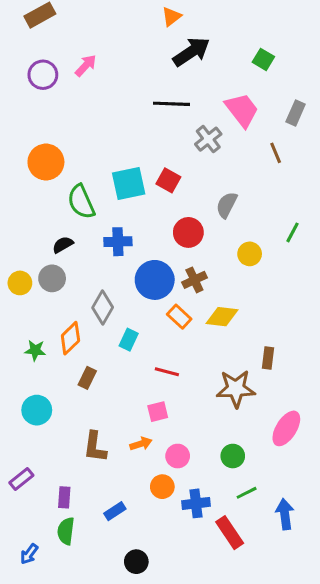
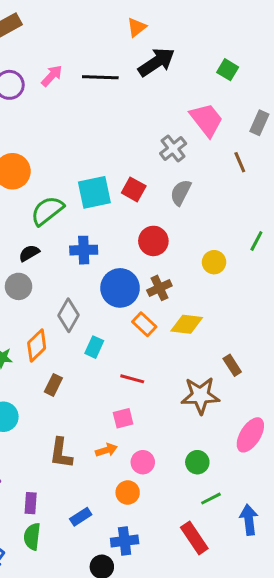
black line: (171, 104) -> (100, 77), moved
green semicircle: (81, 202) -> (47, 211), turned 76
gray semicircle: (227, 205) -> (181, 192), moved
brown rectangle: (268, 358) -> (232, 365), turned -40
blue cross: (196, 503) -> (125, 541), moved

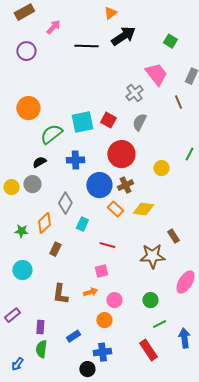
pink arrow: (52, 76) -> (53, 27), moved
red circle: (153, 241) -> (121, 154), size x1.4

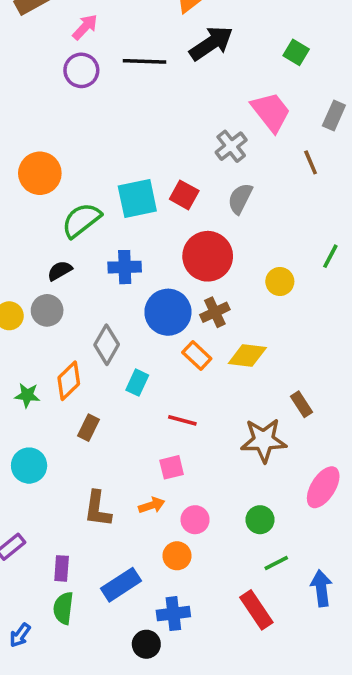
purple circle: (26, 51) -> (81, 70), moved
blue rectangle: (73, 336) -> (121, 585), size x1.5

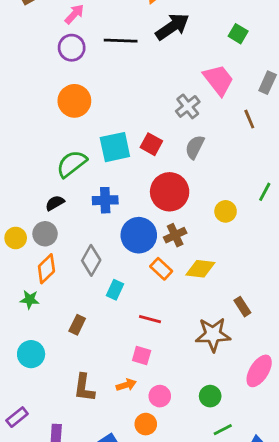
orange circle: (40, 173) -> (74, 101), moved
orange diamond: (69, 381) -> (46, 269), moved
pink square: (172, 467) -> (142, 356), turned 30

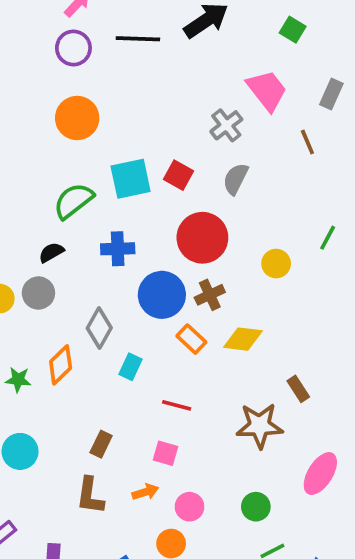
orange diamond: (46, 269) -> (61, 365), moved
brown rectangle: (77, 325) -> (101, 444), moved

